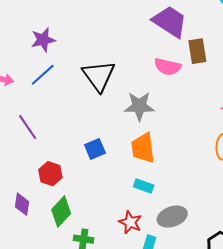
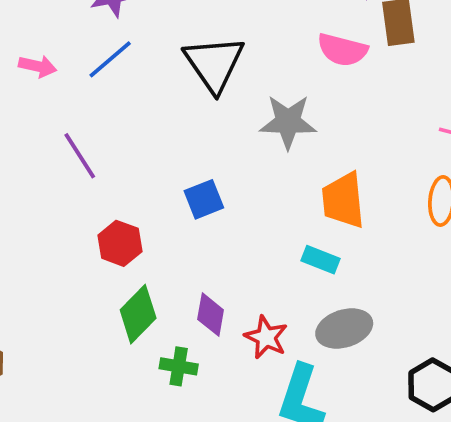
orange trapezoid: (143, 148) -> (343, 200), moved
cyan rectangle: (144, 186) -> (321, 260), moved
purple diamond: (22, 204) -> (211, 315), moved

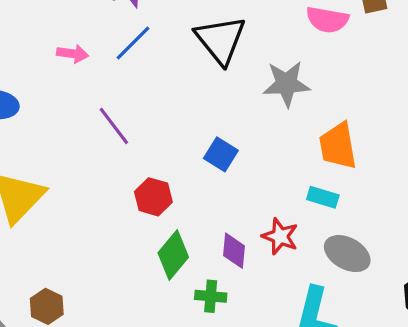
blue square: (204, 199) -> (221, 154), turned -32
gray ellipse: (344, 329) -> (347, 254), turned 51
red star: (266, 337) -> (280, 236), moved

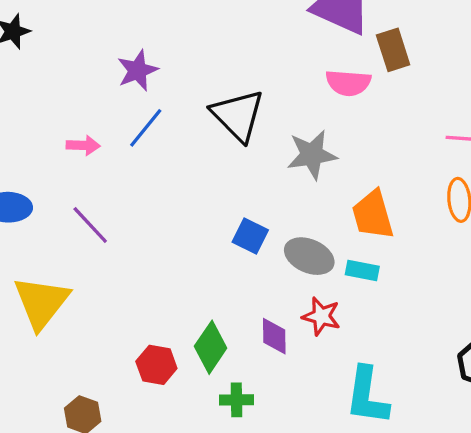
purple line: (114, 126) -> (90, 225), moved
red hexagon: (153, 197) -> (156, 365), moved
gray ellipse: (347, 254) -> (309, 256), moved
green cross: (211, 296) -> (237, 400), moved

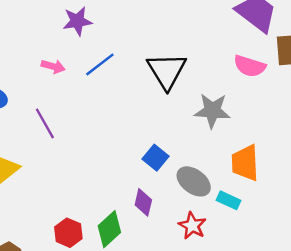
purple star: (138, 70) -> (77, 21), moved
purple diamond: (274, 336) -> (143, 202), moved

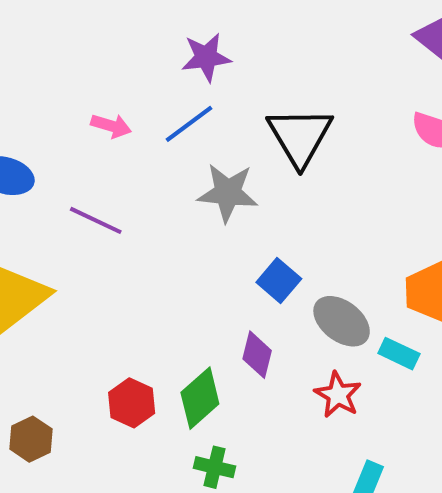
purple star: (77, 21) -> (206, 57), moved
gray star: (212, 111) -> (228, 193), moved
purple line: (45, 123) -> (96, 220), turned -36

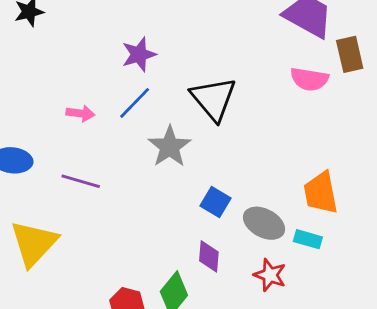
gray star: (228, 193) -> (170, 147), turned -30

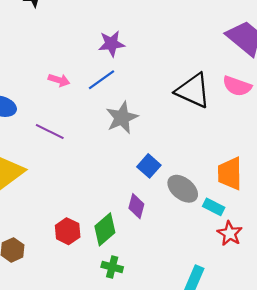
black triangle: (214, 99) -> (193, 91), moved, turned -36
red star: (270, 275) -> (230, 233), moved

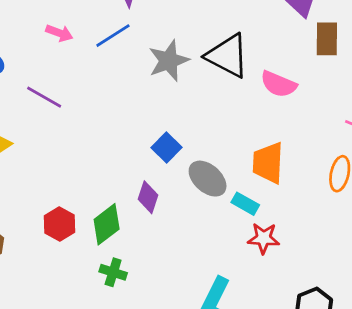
pink semicircle: (237, 86) -> (279, 84), moved
gray star: (122, 118) -> (169, 61), moved
red star: (230, 233) -> (264, 238), turned -30

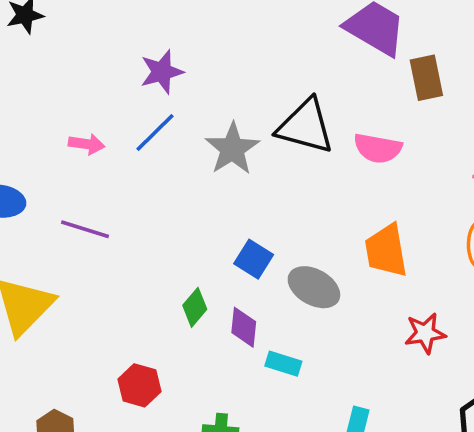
cyan rectangle: (245, 204) -> (283, 364), moved
green diamond: (107, 224) -> (195, 307), moved, size x0.7
red star: (264, 238) -> (425, 333), moved

